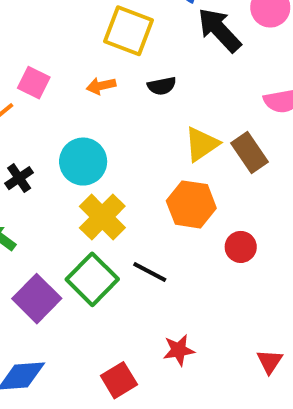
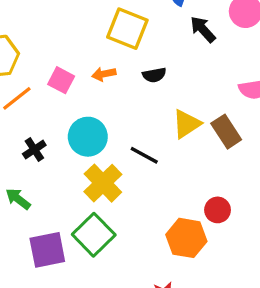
black arrow: (219, 30) -> (203, 29), size x0.7
pink square: (34, 83) -> (61, 80), moved
orange hexagon: (191, 204) -> (186, 238), moved
black line: (150, 272) -> (144, 155), moved
purple square: (37, 299) -> (47, 250), turned 33

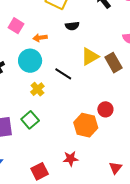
orange arrow: (104, 74) -> (40, 38), moved
yellow cross: (103, 183) -> (37, 89), size x0.6
green square: (94, 235) -> (30, 120), size x0.7

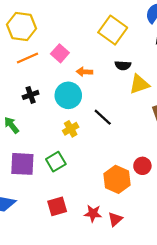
yellow triangle: (90, 57) -> (139, 84), moved
red triangle: (115, 168) -> (115, 219), moved
red square: (40, 171) -> (57, 206), moved

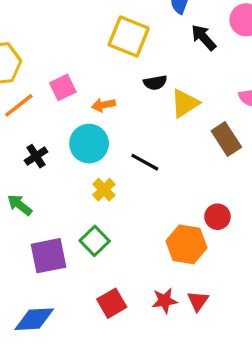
pink square: (60, 53) -> (63, 87), turned 36

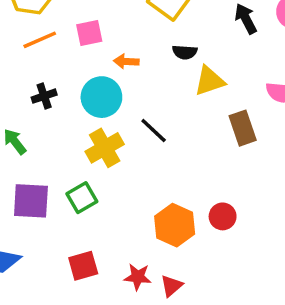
yellow cross: (104, 190) -> (105, 148), size x1.5
red circle: (217, 217) -> (223, 216), moved

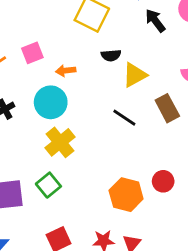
black line: (154, 131) -> (124, 118), moved

